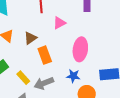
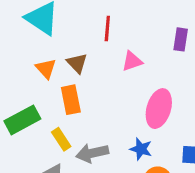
brown triangle: (30, 38) -> (77, 63), moved, turned -48
orange rectangle: (45, 55) -> (71, 100), moved

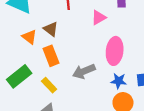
pink triangle: (132, 61) -> (99, 18), moved
blue star: (141, 149) -> (119, 81), moved
gray arrow: (92, 153) -> (84, 71), moved

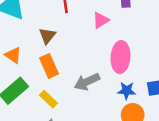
brown triangle: (51, 29) -> (47, 36), turned 35
orange triangle: (29, 37) -> (13, 55), moved

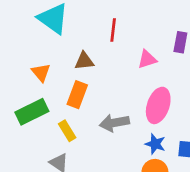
brown triangle: (47, 36) -> (84, 61), turned 30
orange rectangle: (49, 66) -> (77, 95), turned 30

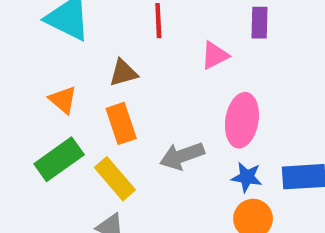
orange rectangle: (77, 95) -> (121, 123), turned -30
yellow rectangle: (67, 131) -> (115, 179), size x1.4

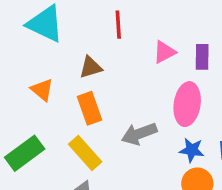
purple rectangle: (260, 23) -> (202, 57), moved
green rectangle: (59, 159) -> (25, 153), moved

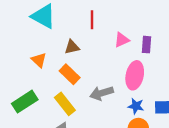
orange rectangle: (90, 108) -> (70, 74), turned -30

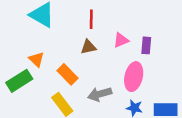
brown triangle: (72, 47) -> (88, 47), moved
green rectangle: (25, 102) -> (19, 81), moved

